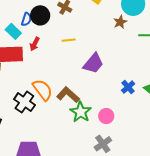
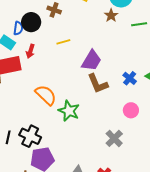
brown L-shape: (68, 95) -> (98, 84), moved, turned -145
black cross: (24, 102) -> (30, 136), moved
green star: (81, 112) -> (69, 111), moved
pink circle: (106, 116) -> (131, 110), moved

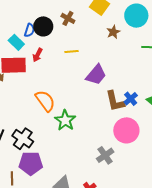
brown star: (111, 15) -> (113, 32), moved
brown L-shape: (98, 84) -> (115, 101), moved
pink circle: (131, 110) -> (126, 130), size x1.6

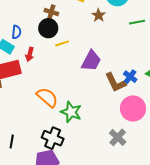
black circle: (43, 26) -> (48, 28), moved
black cross: (23, 139) -> (53, 138), moved

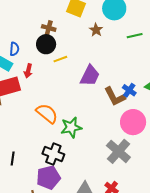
green star: (71, 112) -> (71, 127), turned -30
gray cross: (118, 137) -> (118, 151), size x1.4

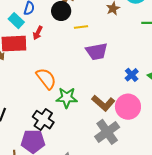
yellow line: (60, 59) -> (81, 27), moved
purple trapezoid: (90, 76) -> (97, 52), turned 40
brown L-shape: (115, 97) -> (103, 103), moved, turned -35

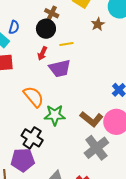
red arrow: (38, 33) -> (42, 53), moved
purple trapezoid: (97, 52) -> (60, 68), moved

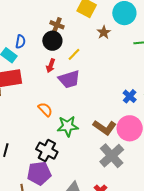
yellow line: (66, 44) -> (74, 54), turned -32
orange semicircle: (34, 97) -> (45, 109), size x0.7

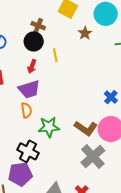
yellow line: (74, 54) -> (55, 55), turned -56
purple trapezoid: (69, 79) -> (29, 89), moved
orange semicircle: (45, 109) -> (26, 110), turned 35

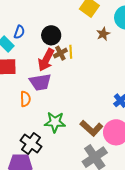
brown cross: (38, 26) -> (60, 53), moved, turned 32
red arrow: (32, 66) -> (46, 60), size x1.6
orange semicircle: (26, 110) -> (25, 99), moved

